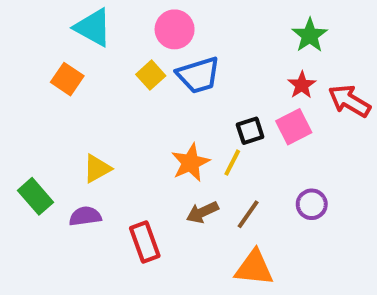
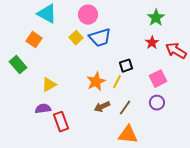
pink square: (294, 127) -> (158, 79), moved
green rectangle: (35, 196) -> (18, 65), moved
red rectangle: (145, 242) -> (61, 122), moved

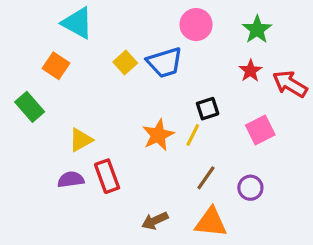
pink circle: (88, 15) -> (196, 25), moved
purple circle: (157, 103) -> (250, 188), moved
brown arrow: (102, 107) -> (155, 221), moved
red rectangle: (61, 122) -> (107, 176), moved

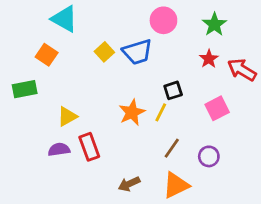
green rectangle: (30, 107) -> (25, 89), turned -60
orange triangle: (211, 222) -> (176, 185), turned -32

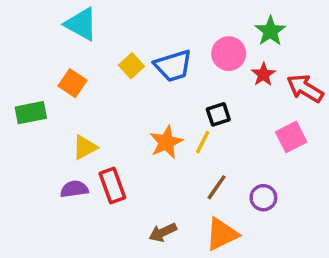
pink circle: (163, 20) -> (229, 54), moved
orange square: (47, 55) -> (72, 83), moved
pink square: (217, 108) -> (291, 137), moved

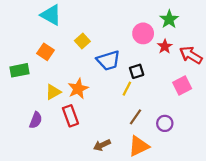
blue trapezoid: (173, 66) -> (108, 61), moved
orange star: (166, 142) -> (78, 89), moved
purple semicircle: (74, 189) -> (36, 120), moved, turned 119

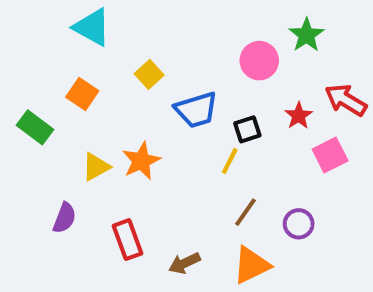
red star: (165, 46) -> (299, 116), moved
green rectangle: (20, 70) -> (35, 127), turned 48
red rectangle: (70, 116) -> (127, 240), moved

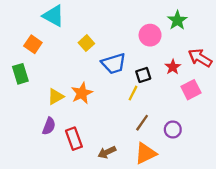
orange square: (82, 94) -> (33, 44), moved
green rectangle: (35, 127) -> (20, 74), turned 36
purple semicircle: (65, 218) -> (49, 126), moved

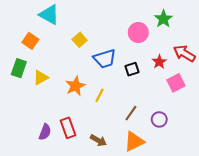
green rectangle: (20, 74) -> (19, 68), turned 36
yellow line: (133, 93) -> (99, 95), moved
yellow triangle: (56, 97) -> (41, 78), moved
purple semicircle: (49, 126) -> (45, 132), moved
brown arrow: (107, 152) -> (98, 140), turned -126

